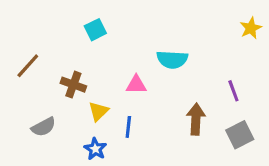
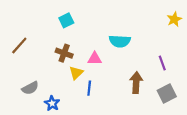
brown cross: (73, 85) -> (64, 53), moved
yellow triangle: (98, 111) -> (76, 73), moved
blue star: (95, 149) -> (52, 103), moved

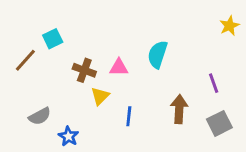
cyan square: (66, 20) -> (53, 39), moved
cyan semicircle: (120, 41) -> (158, 54), turned 105
pink triangle: (95, 59) -> (119, 67), moved
blue line: (89, 88) -> (129, 116), moved

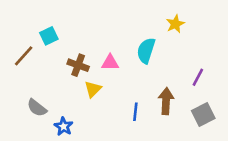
yellow star: (229, 26) -> (175, 24), moved
purple line: (214, 83) -> (198, 77), turned 48
gray semicircle: (40, 116) -> (37, 108), turned 66
blue line: (129, 116) -> (135, 112), moved

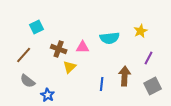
yellow star: (175, 24) -> (141, 31), moved
cyan semicircle: (146, 51) -> (110, 38), turned -114
brown line: (24, 56) -> (24, 55), moved

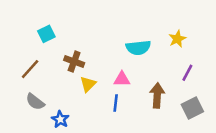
pink triangle: (83, 47) -> (122, 79), moved
blue line: (102, 84) -> (116, 103), moved

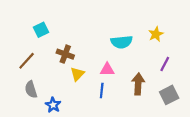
gray semicircle: (35, 102) -> (31, 89), turned 35

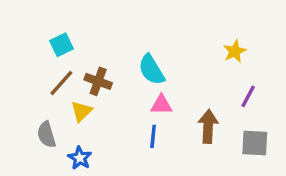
cyan semicircle: (122, 42) -> (151, 70), moved, turned 65
brown line: (27, 61) -> (61, 83), moved
yellow triangle: (77, 74) -> (81, 111), moved
gray square: (169, 95) -> (255, 143), turned 30

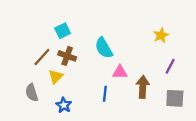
cyan square: (61, 45) -> (63, 31), moved
pink triangle: (161, 105) -> (120, 72), moved
blue star: (80, 158) -> (64, 105), moved

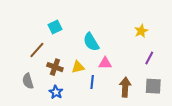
brown cross: (67, 56) -> (55, 67), moved
yellow triangle: (56, 77) -> (78, 67), moved, turned 32
brown arrow: (143, 87) -> (125, 87), moved

